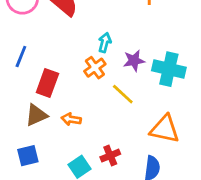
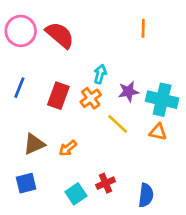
red rectangle: (47, 83) -> (58, 96), moved
orange arrow: (71, 119) -> (68, 148), turned -48
orange triangle: (165, 129) -> (158, 132), moved, size x0.6

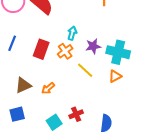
orange triangle: (158, 132) -> (115, 76), turned -40

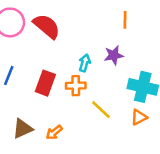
purple star: (93, 46) -> (114, 55), moved
orange cross: (65, 51) -> (76, 86), turned 35

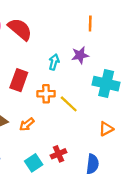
orange cross: (76, 86) -> (46, 94), moved
orange triangle: (139, 117) -> (106, 129), moved

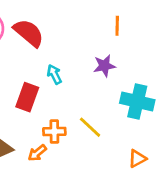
cyan arrow: (54, 62) -> (54, 74), moved, turned -42
orange cross: (46, 94) -> (54, 131), moved

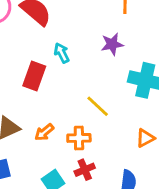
orange cross: (54, 131) -> (79, 138), moved

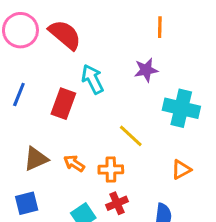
cyan arrow: (62, 53) -> (92, 79), size x1.4
orange arrow: (44, 132) -> (74, 163), turned 72

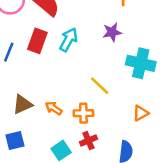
cyan arrow: (92, 79) -> (69, 40), turned 55
red rectangle: (63, 104) -> (37, 41), moved

